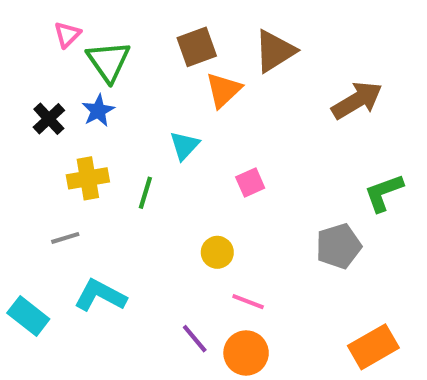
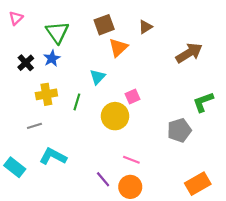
pink triangle: (67, 35) -> (16, 18), moved
brown triangle: (275, 51) -> (145, 27), size x0.6
yellow circle: (217, 252) -> (115, 116), moved, size x1.6

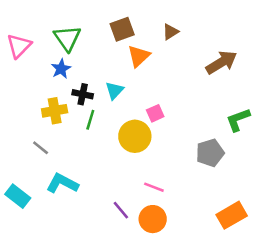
pink triangle: (16, 18) -> (19, 46), moved, size x1.5
black cross: (26, 63) -> (83, 94), moved, turned -35
gray line: (34, 126) -> (41, 148), turned 56

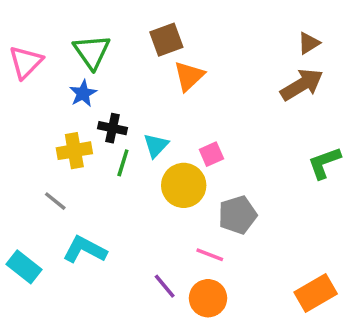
brown triangle: (171, 32) -> (309, 43), moved
cyan triangle: (114, 90) -> (156, 145), moved
gray pentagon: (210, 153) -> (238, 215), moved

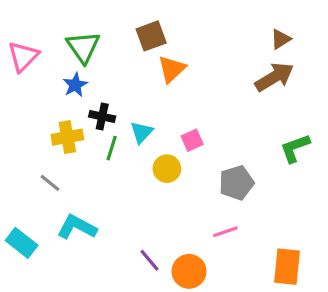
yellow circle: (184, 185) -> (167, 169), size x0.7
gray pentagon: (238, 215) -> (236, 183), moved
pink line: (210, 255) -> (225, 232), moved, turned -40
orange rectangle: (316, 293) -> (287, 267), turned -54

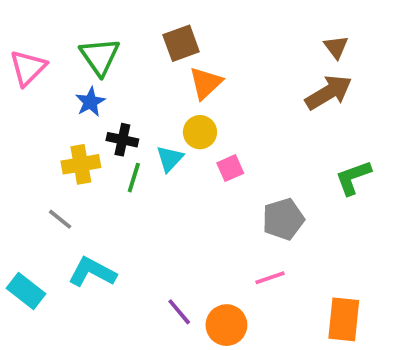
brown triangle: (281, 39) -> (336, 47), turned -35
yellow circle: (167, 169) -> (200, 132), moved

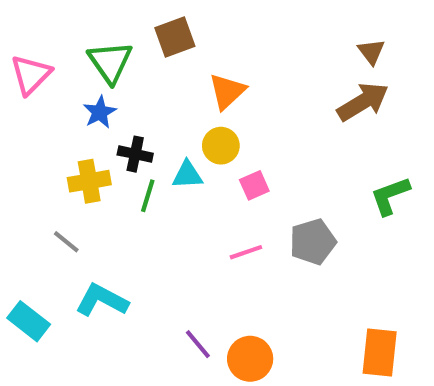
brown square: (181, 43) -> (175, 37), moved
cyan triangle: (170, 159) -> (187, 175), turned 44
pink line: (270, 278) -> (246, 252), moved

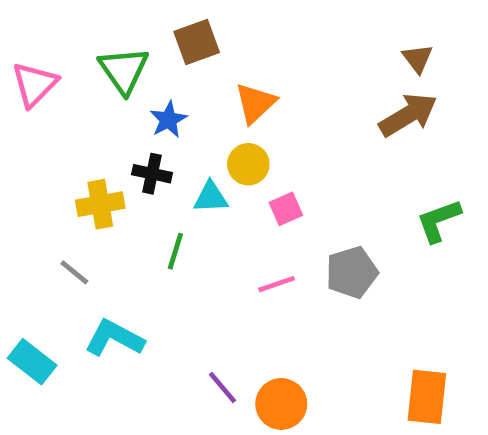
blue star: (100, 112) -> (168, 120), moved
green line: (148, 196) -> (175, 251), moved

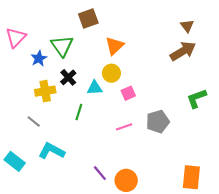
green triangle: (124, 70) -> (62, 46), moved
blue star: (168, 120) -> (39, 58), moved
black cross: (152, 174) -> (68, 77), turned 35

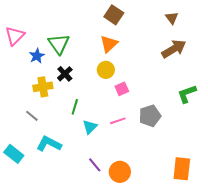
brown square: (88, 19) -> (114, 15), moved, turned -36
brown triangle: (187, 26) -> (172, 18), moved
cyan triangle: (95, 88) -> (90, 127), moved, turned -42

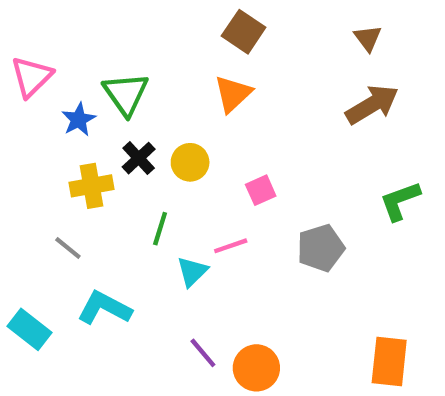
yellow circle: (106, 70) -> (190, 162), moved
pink line: (118, 121) -> (231, 246), moved

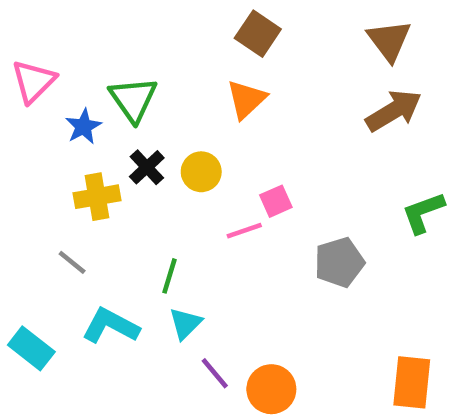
brown triangle: (368, 38) -> (389, 40), size x1.5
green line: (160, 229) -> (169, 276), moved
pink line: (231, 246) -> (244, 231), moved
cyan triangle: (192, 272) -> (185, 323), moved

